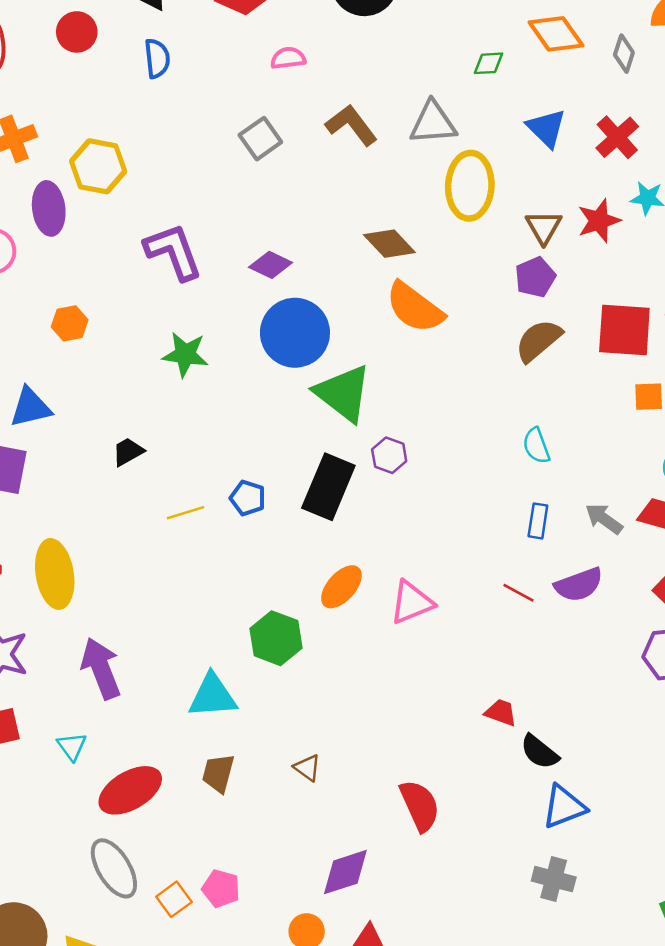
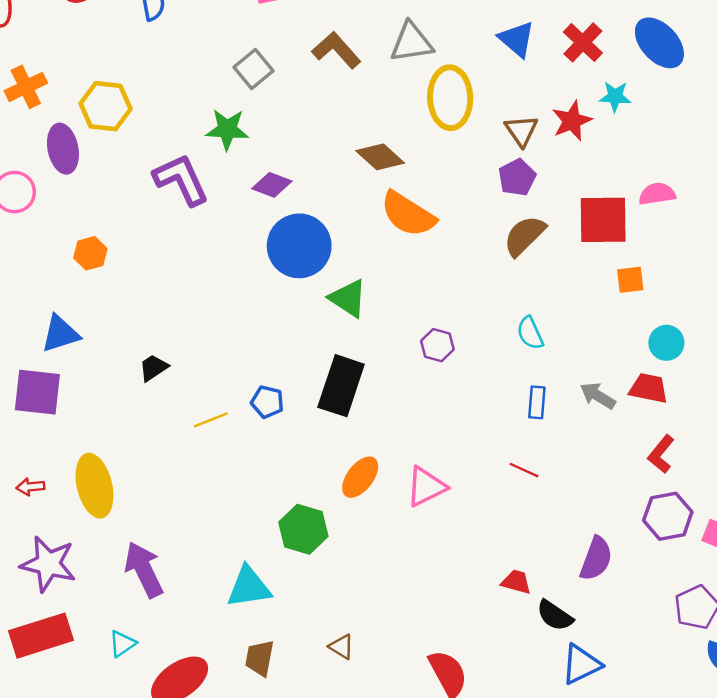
green star: (185, 354) -> (227, 129), moved
green triangle: (343, 393) -> (348, 298), size x0.7
purple hexagon: (389, 455) -> (437, 345), moved
purple semicircle: (579, 585) -> (596, 559), moved, turned -45
cyan triangle: (72, 746) -> (122, 644), turned 36

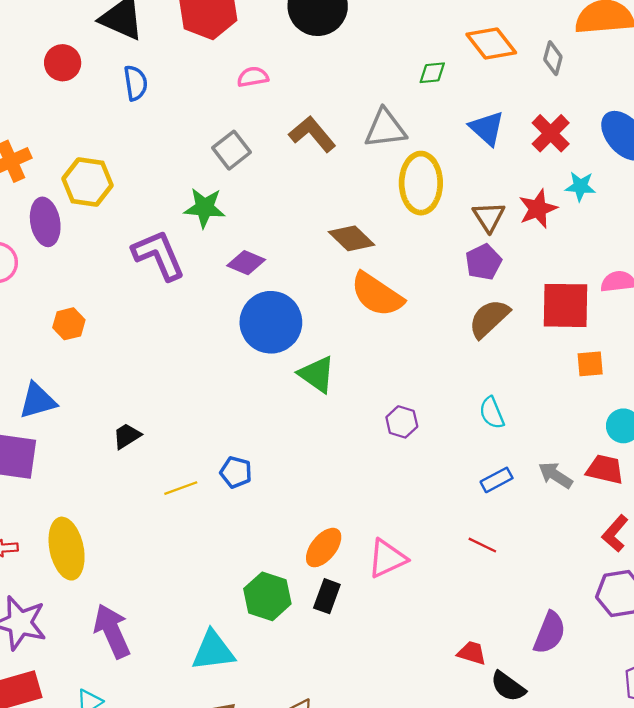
black rectangle: (341, 386) -> (327, 596), moved, size x0.6
blue rectangle: (537, 402) -> (497, 480), turned 56

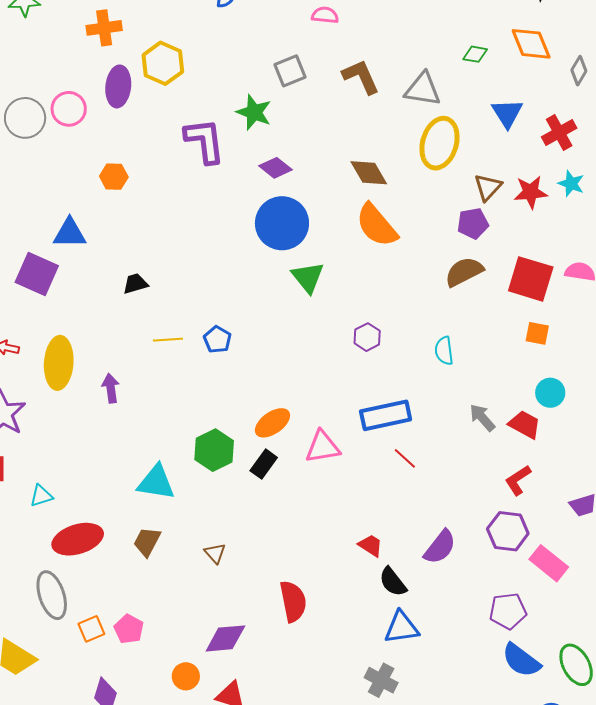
blue rectangle: (497, 480) -> (386, 415), moved, size x1.8
purple arrow: (112, 631) -> (111, 388), moved, size x0.6

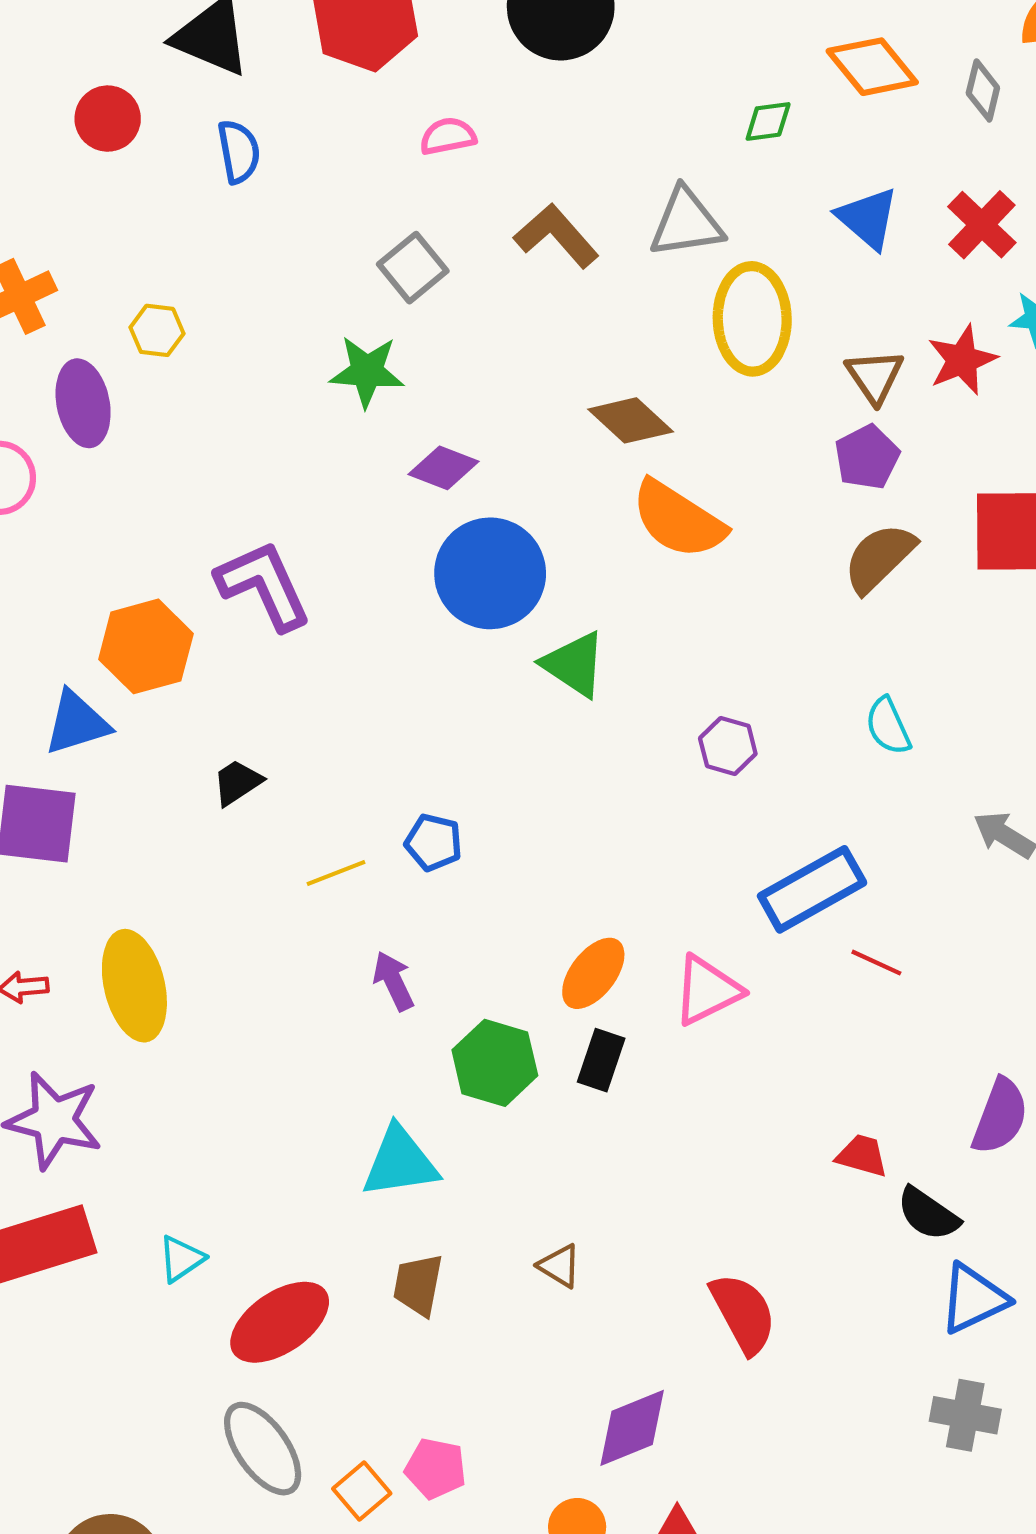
yellow hexagon: (163, 63) -> (157, 330), size x0.6
purple L-shape: (205, 141) -> (264, 585), moved
orange hexagon: (114, 177) -> (146, 646), moved, size x1.6
purple arrow: (111, 388) -> (393, 981), moved

